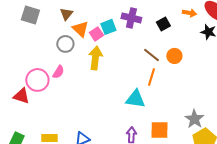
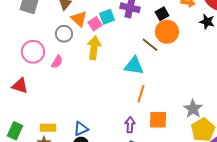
orange circle: (174, 56) -> (167, 32), moved, size x1.5
orange line: (151, 77) -> (141, 94), moved
pink circle: (37, 80) -> (33, 52), moved
cyan triangle: (135, 99) -> (134, 66), moved

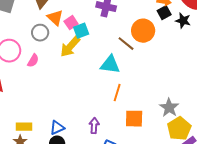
black square: (162, 14) -> (164, 13), moved
cyan square: (107, 17) -> (81, 31), moved
yellow arrow: (94, 48) -> (70, 47), turned -145
purple arrow: (130, 125) -> (94, 126), moved

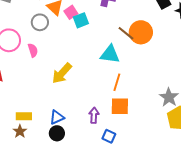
orange circle: (143, 31) -> (141, 32), moved
yellow arrow: (70, 47) -> (62, 73), moved
pink semicircle: (33, 61) -> (33, 50), turned -48
orange square: (134, 119) -> (120, 106), moved

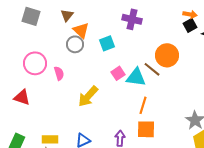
pink square: (71, 12) -> (118, 73), moved
gray circle: (40, 22) -> (75, 44), moved
brown line: (126, 33) -> (152, 69), moved

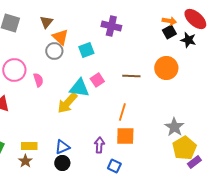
orange circle: (167, 55) -> (166, 68), moved
brown line: (152, 69) -> (131, 76), turned -36
cyan triangle: (136, 77) -> (79, 88), moved

